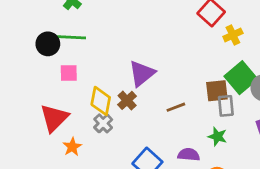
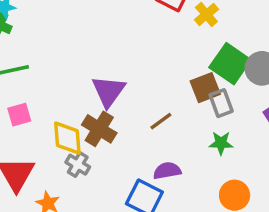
brown cross: (127, 100) -> (99, 129), size x1.4
purple semicircle: (189, 155) -> (167, 171), moved

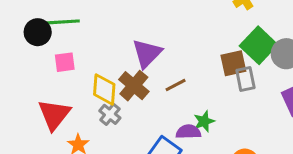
brown line: (161, 121) -> (176, 85), moved
green star: (221, 143) -> (204, 121), moved, turned -30

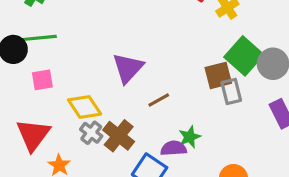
brown cross: (134, 86) -> (119, 136), moved
yellow diamond: (104, 89) -> (85, 107), turned -36

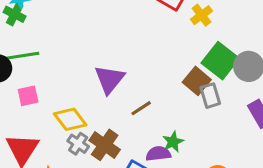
brown square: (218, 75) -> (197, 81), turned -32

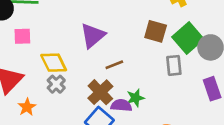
brown square: (197, 81) -> (156, 31), moved, turned -35
brown cross: (105, 145) -> (100, 92), moved

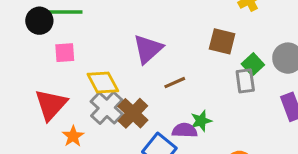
green square: (188, 38) -> (253, 64), moved, size x0.6
gray cross: (56, 84) -> (107, 108), size x1.5
brown cross: (100, 92) -> (133, 113), moved

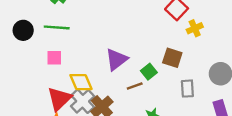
black circle: (39, 21) -> (23, 30), moved
green square: (253, 64) -> (149, 72), moved
red triangle: (51, 105) -> (59, 99), moved

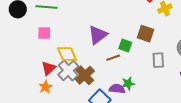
green square: (149, 72) -> (125, 46), turned -32
red triangle: (59, 99) -> (48, 68), size x0.7

